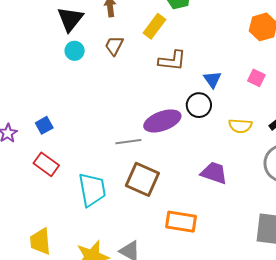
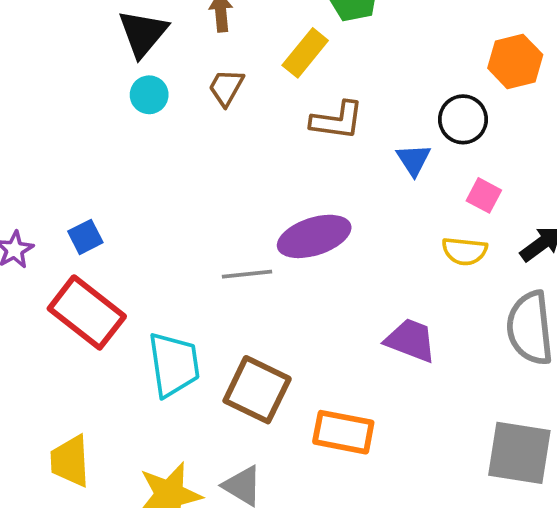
pink square: (256, 78) -> (484, 195), moved
black circle: (199, 105) -> (463, 119), moved
red rectangle: (46, 164) -> (87, 312), size x1.5
brown square: (142, 179) -> (257, 390), moved

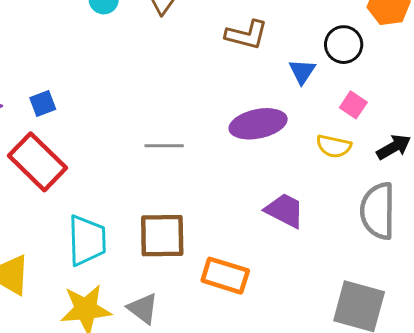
purple ellipse: (314, 236) -> (258, 124), moved
cyan trapezoid: (174, 365) -> (87, 240), moved
brown square: (257, 390) -> (162, 236), turned -33

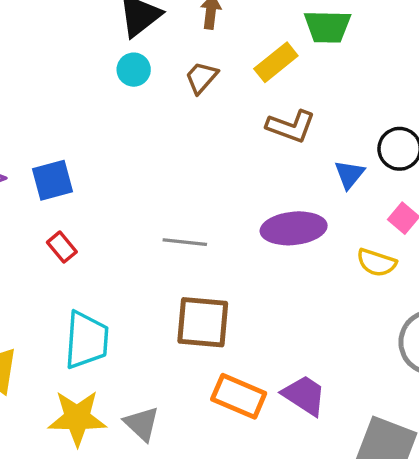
blue square: (43, 104) -> (52, 180), size x1.4
red rectangle: (37, 162) -> (62, 247), moved, size x0.5
purple trapezoid: (285, 210) -> (304, 395), moved
brown square: (162, 236) -> (203, 322), moved

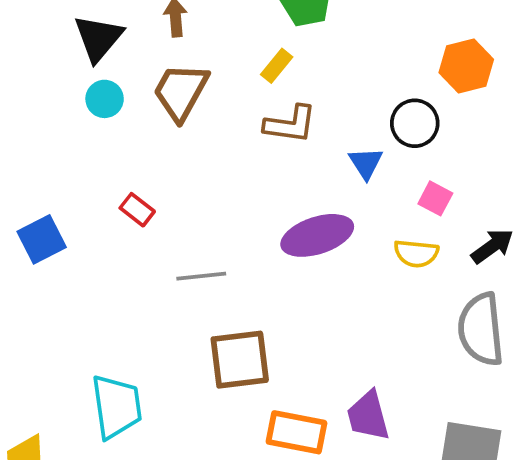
yellow rectangle: (276, 62) -> (277, 66), moved, size x0.7
brown trapezoid: (201, 78) -> (181, 92), size x1.6
red rectangle: (62, 247) -> (137, 210), moved
purple trapezoid: (304, 395) -> (368, 416), turned -126

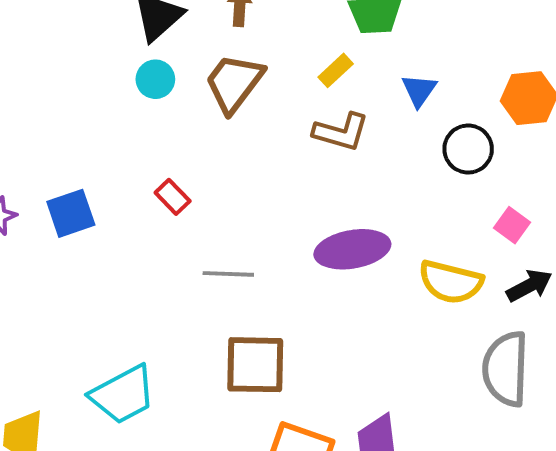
blue triangle: (366, 163) -> (419, 90), moved
pink square: (435, 198) -> (512, 225), moved
yellow semicircle: (416, 253) -> (451, 282), size x1.4
cyan trapezoid: (116, 407) -> (123, 395), turned 62

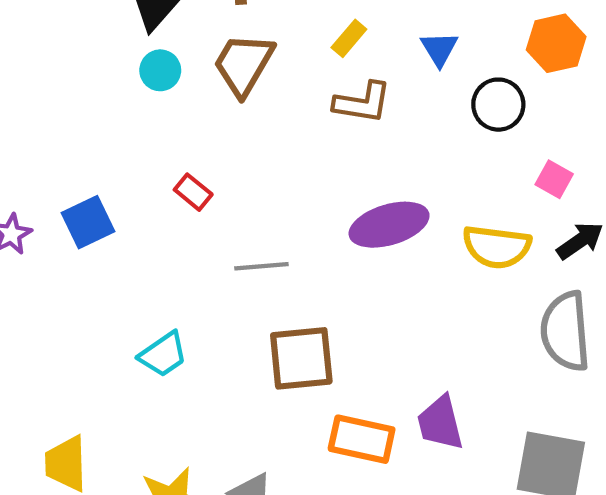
cyan trapezoid: (123, 395) -> (163, 354), moved, size x0.7

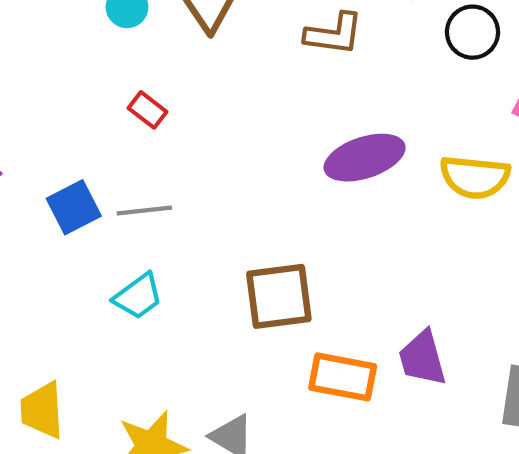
red rectangle: (193, 192) -> (148, 110), moved
blue square: (88, 222) -> (74, 207), moved
gray line: (261, 266) -> (144, 210), moved

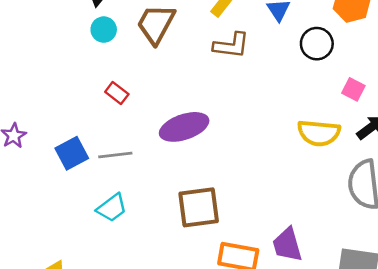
purple ellipse: (365, 158) -> (184, 127), moved

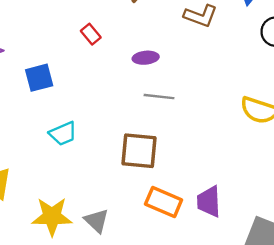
purple ellipse: (184, 127) -> (146, 58), moved, size x0.6
gray line: (115, 155) -> (159, 97), moved

